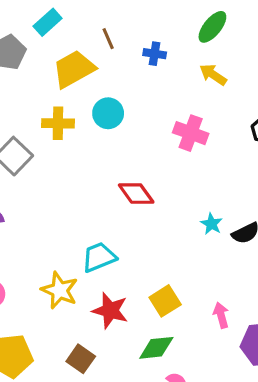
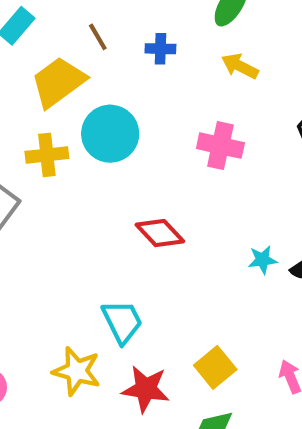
cyan circle: (108, 113) -> (110, 134), size x1.4
cyan star: (211, 224) -> (262, 260), turned -30
cyan trapezoid: (99, 257) -> (122, 322), turned 93

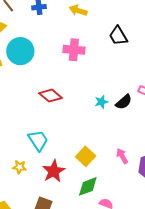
yellow star: (77, 371) -> (19, 167), size x0.6
red star: (146, 389) -> (54, 171), turned -30

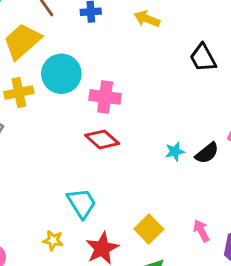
pink cross: (74, 50) -> (105, 97), moved

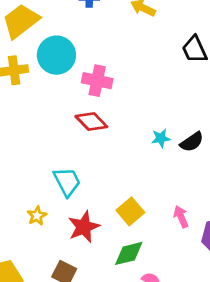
yellow star: (53, 240) -> (37, 216), turned 30

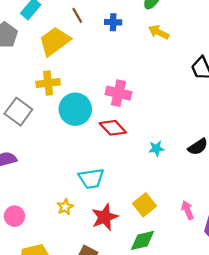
cyan circle: (56, 55) -> (75, 109), moved
cyan star: (161, 138) -> (156, 148), moved
cyan trapezoid: (67, 182) -> (91, 179), turned 108

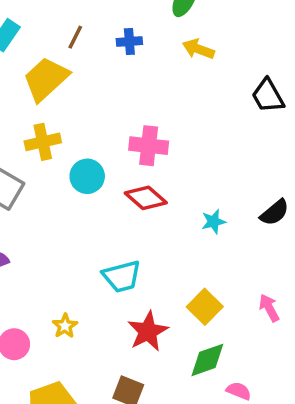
brown line: (77, 15) -> (75, 37), turned 63
cyan circle: (75, 109) -> (87, 176), size x0.7
yellow star: (65, 207) -> (65, 326), moved

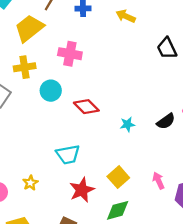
pink cross: (149, 146) -> (70, 54), moved

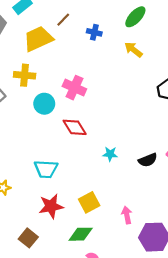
pink cross: (70, 54) -> (74, 88), moved

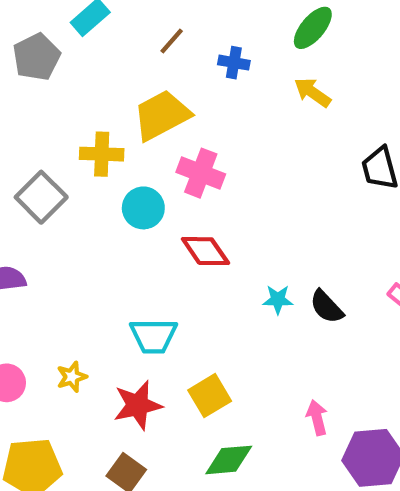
yellow trapezoid: (38, 39) -> (162, 115), moved
black semicircle: (148, 160) -> (327, 307), moved, turned 72
yellow square: (89, 202) -> (210, 396), moved
red star: (51, 206) -> (138, 405), moved

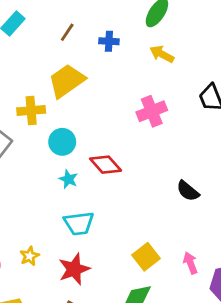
pink cross: (201, 173) -> (152, 111), moved, turned -36
cyan star: (278, 299) -> (68, 179), moved, turned 30
yellow square: (210, 396) -> (146, 257), moved

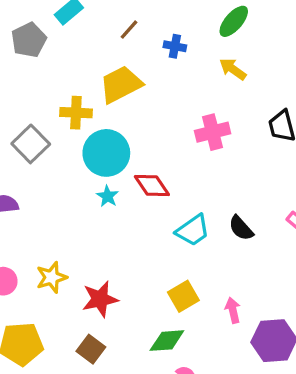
cyan circle: (62, 142) -> (106, 153), size x1.5
cyan trapezoid: (79, 223) -> (193, 230), moved, turned -36
yellow star: (30, 256) -> (52, 277), size x1.4

